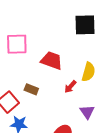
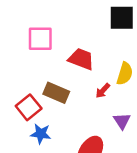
brown rectangle: (31, 89) -> (56, 93), size x1.5

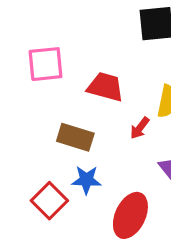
red square: (29, 107) -> (49, 201), moved
blue star: (41, 134) -> (86, 180), moved

